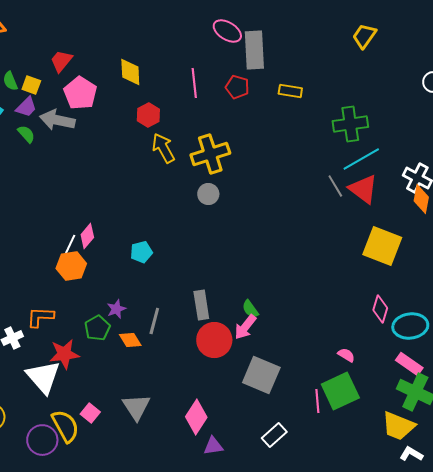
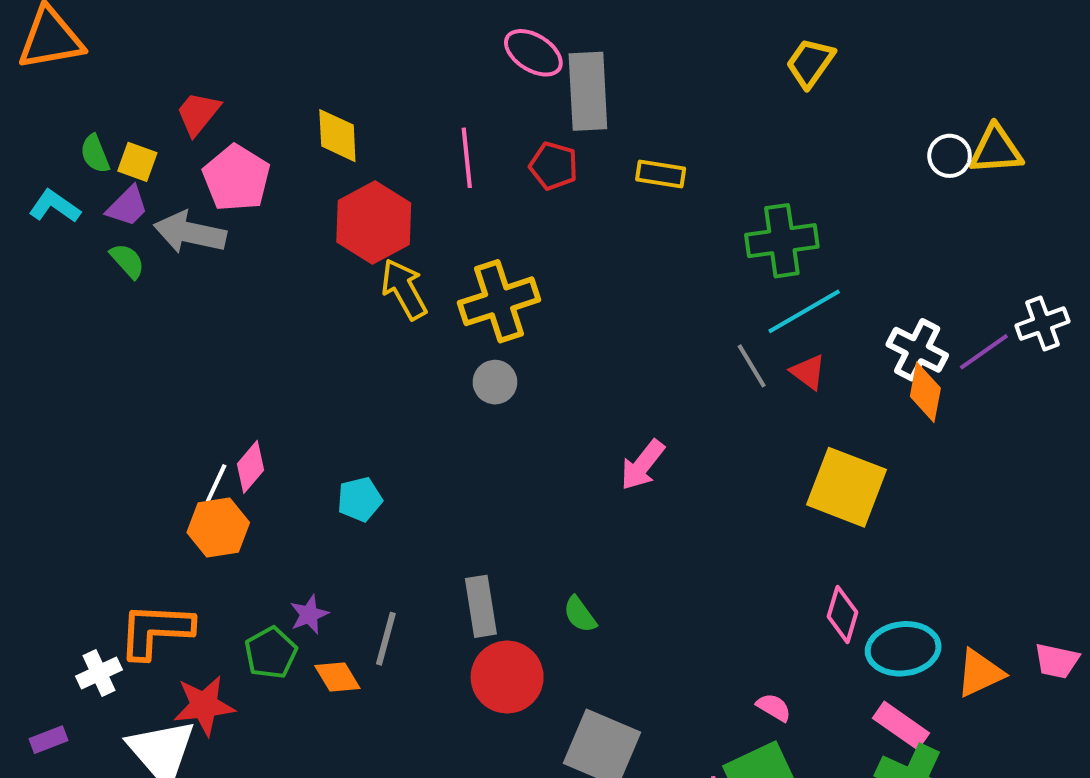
red hexagon: (148, 115) -> (374, 222), size x1.6
red triangle: (363, 189) -> (808, 372), size x0.6
orange L-shape: (40, 317) -> (156, 631), size x1.4
pink arrow: (245, 327) -> (642, 465), moved

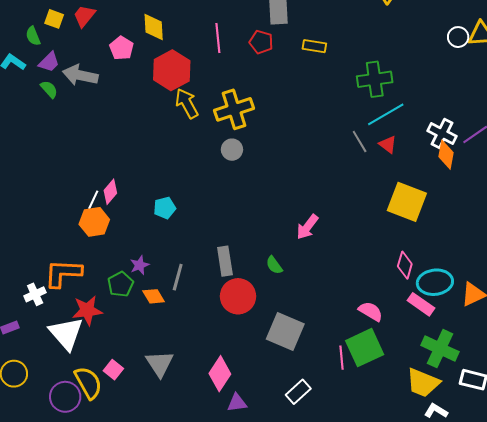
yellow square: (137, 162) -> (54, 19), moved
pink pentagon: (236, 178) -> (121, 48), moved, size x0.7
pink arrow: (642, 465) -> (307, 227), moved
pink semicircle: (774, 707) -> (371, 311), size x1.4
pink rectangle: (901, 726) -> (421, 304), moved

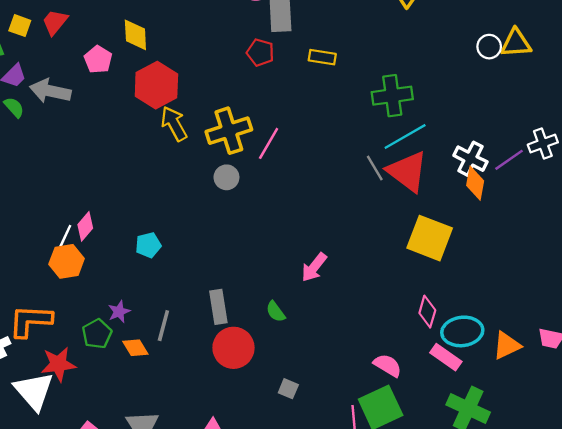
pink line: (218, 38) -> (269, 143), moved, turned 36
red triangle: (388, 145) -> (407, 172), size x2.0
gray square: (285, 331) -> (288, 389), size x0.5

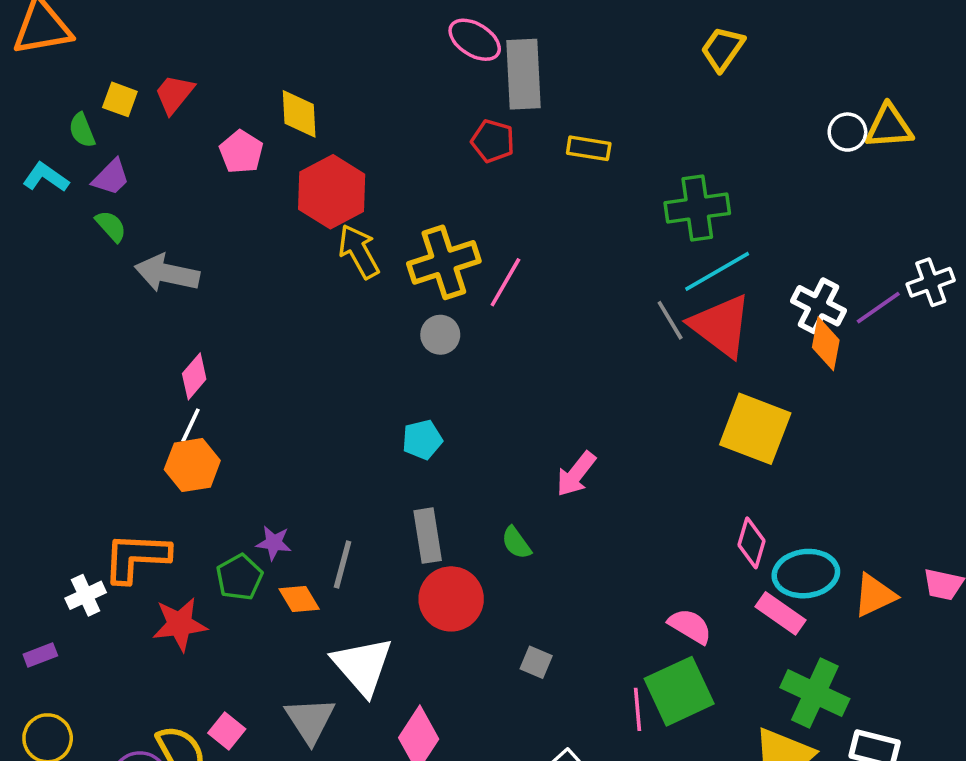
gray arrow: (50, 91) -> (167, 273), moved
pink diamond: (85, 226) -> (194, 376), moved
cyan pentagon: (148, 245) -> (422, 440), moved
purple star: (119, 312) -> (274, 543), turned 30
white triangle: (34, 391) -> (362, 666), moved

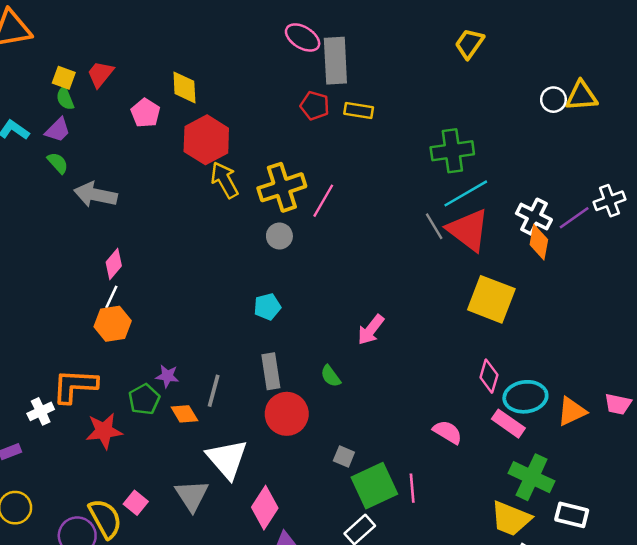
green semicircle: (82, 130) -> (65, 98), moved
yellow rectangle: (589, 148) -> (359, 111), moved
green square: (679, 691) -> (374, 486), moved

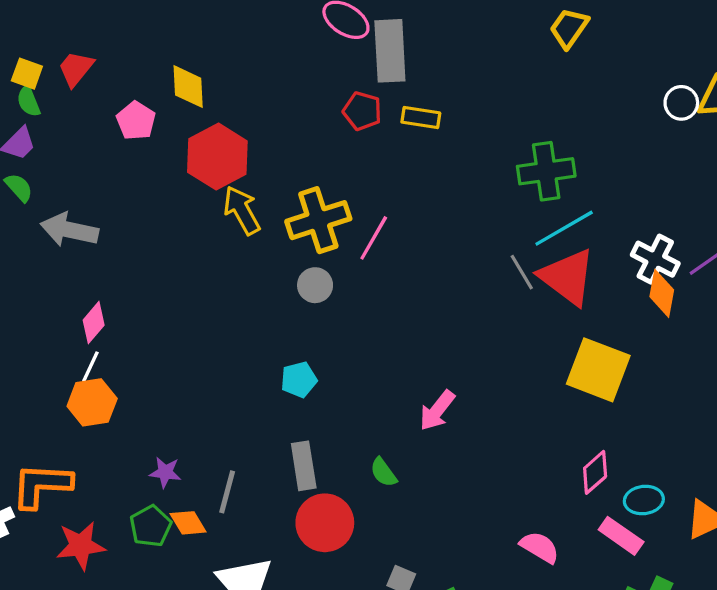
pink diamond: (489, 376) -> (595, 472), turned 32
cyan ellipse: (525, 397) -> (644, 500), size x0.7
green pentagon: (144, 399) -> (151, 526), moved

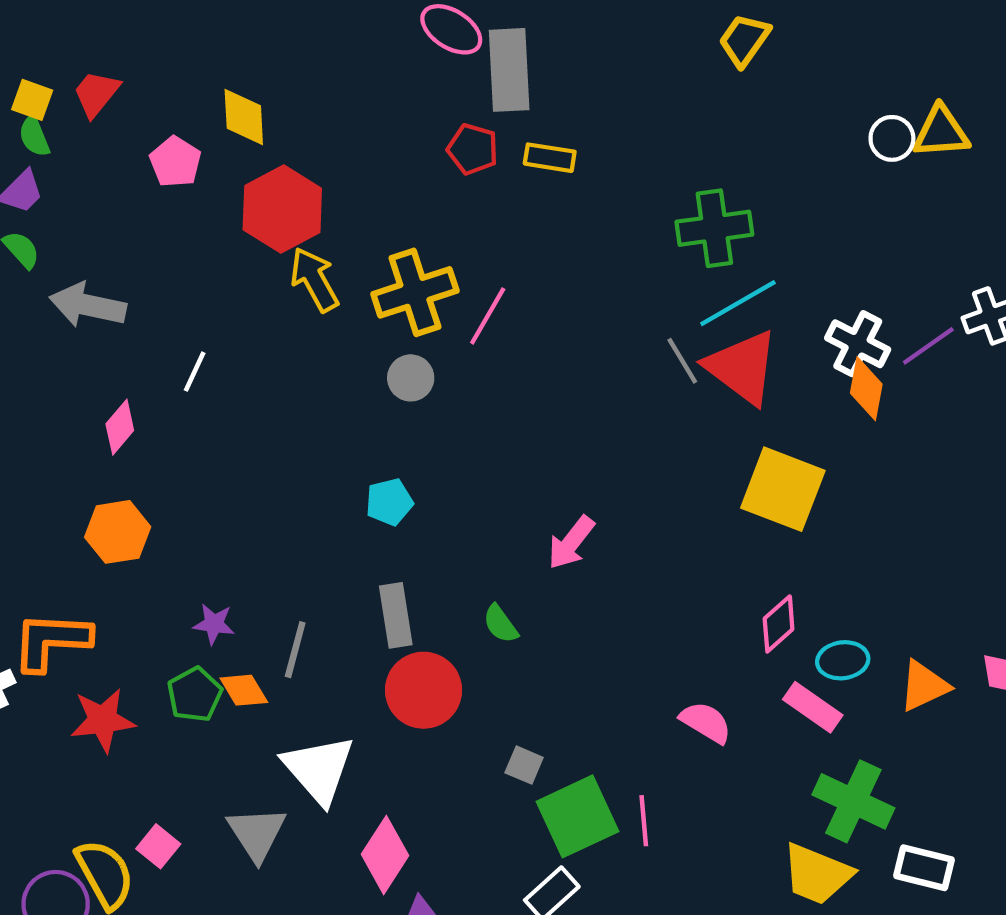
white line: (90, 367) -> (195, 372), moved

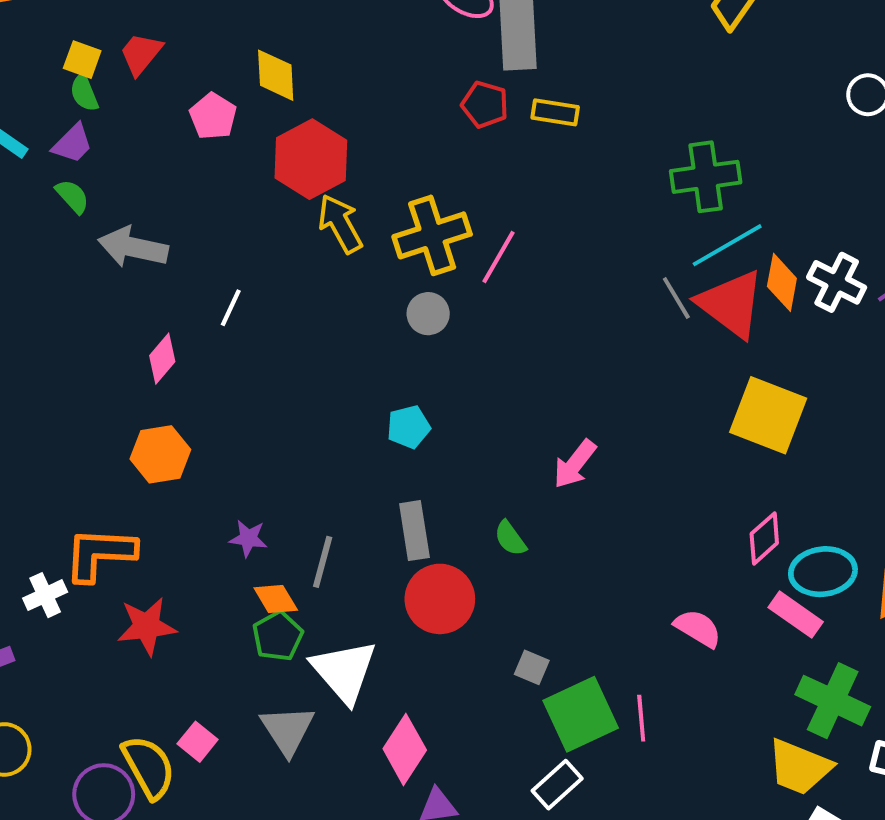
orange diamond: (866, 389) -> (782, 282), moved
cyan ellipse: (843, 660) -> (823, 572), size x1.4
green pentagon: (195, 694) -> (278, 636), moved

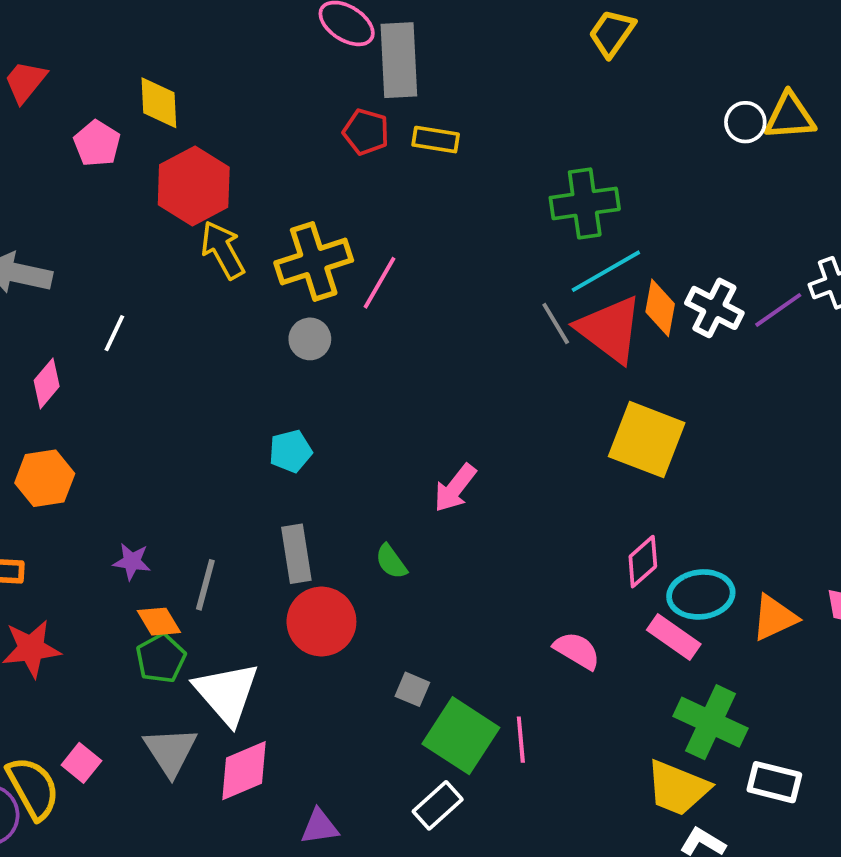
green square: (581, 714) -> (461, 736), turned -32
pink diamond: (405, 749) -> (244, 771), moved, turned 34

